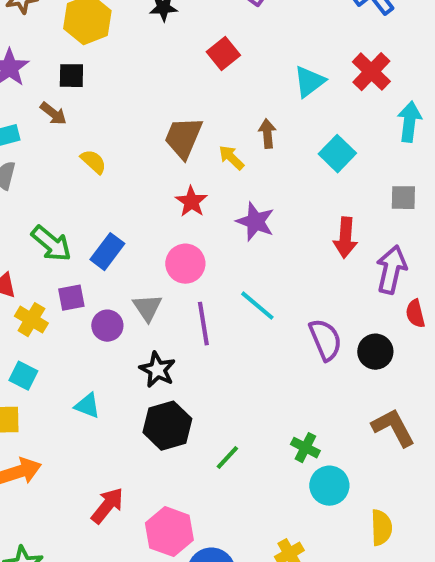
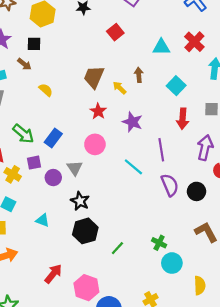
cyan triangle: (309, 82) -> (161, 47), turned 36
red arrow: (345, 238) -> (183, 119), moved
purple line: (203, 324) -> (161, 150), moved

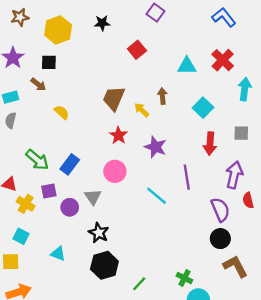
purple semicircle: (170, 185) -> (220, 210), moved
black circle: (196, 191) -> (220, 239), moved

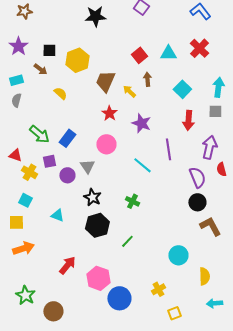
black star: (102, 23) -> (95, 16), size x1.5
yellow hexagon: (58, 30) -> (77, 60), moved
red square: (137, 50) -> (139, 55), moved
cyan arrow: (245, 89) -> (218, 87), moved
green cross: (184, 278) -> (132, 201), moved

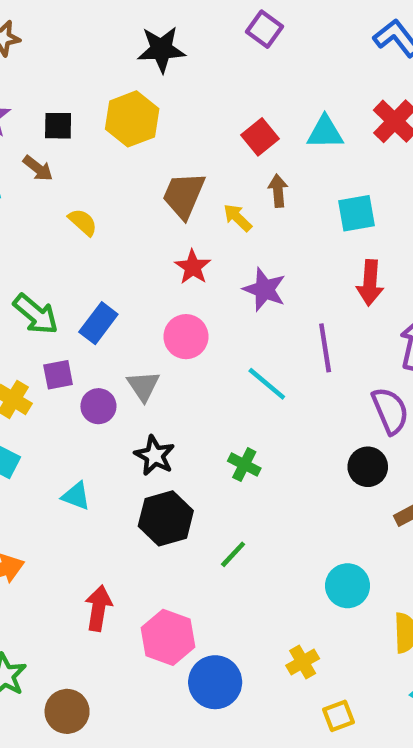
yellow hexagon: (77, 60) -> (132, 119), moved
cyan square: (182, 89) -> (357, 213), turned 36
black circle: (197, 202) -> (368, 467), moved
red arrow: (67, 265) -> (98, 608), turned -30

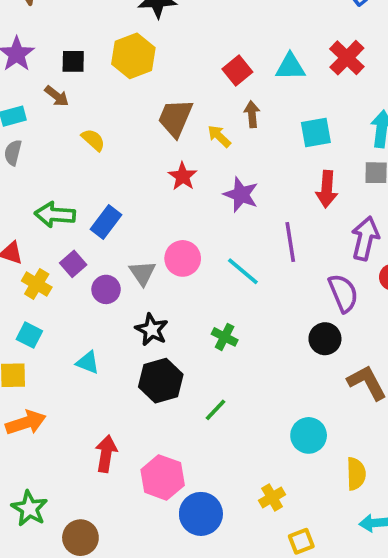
green arrow: (36, 314) -> (55, 215), turned 144
pink circle: (186, 337) -> (183, 258), moved
purple square: (58, 375) -> (73, 264), turned -30

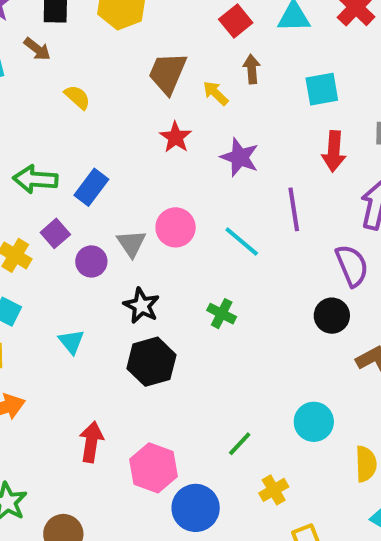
cyan triangle: (88, 362) -> (71, 342), turned 30
green line: (215, 410) -> (240, 444), moved

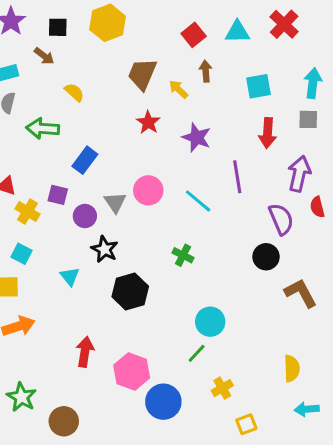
green arrow: (35, 179) -> (43, 128), moved
purple square: (55, 233) -> (58, 195), turned -35
black star: (141, 306) -> (105, 249), moved
cyan circle: (314, 422) -> (210, 322), moved

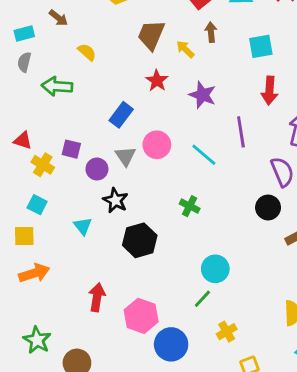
blue rectangle: (85, 160) -> (121, 115), moved

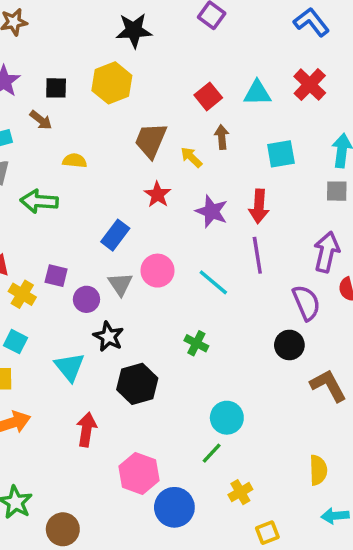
yellow semicircle: (87, 52) -> (75, 161), turned -36
red arrow: (269, 91) -> (259, 206), moved
cyan triangle: (83, 226) -> (70, 367), size x1.4
red arrow: (97, 297) -> (86, 430), moved

